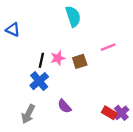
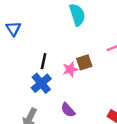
blue triangle: (13, 30) -> (13, 29), turned 32
pink star: (58, 58) -> (70, 69), moved

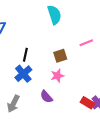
pink star: (70, 69) -> (57, 76), moved

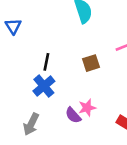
pink star: (57, 76) -> (87, 108), moved

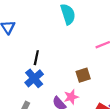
brown square: (91, 63) -> (83, 75), moved

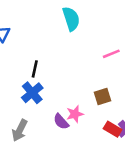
brown square: (83, 75) -> (102, 97), moved

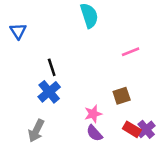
black line: (35, 69) -> (52, 67), turned -30
purple semicircle: (61, 122) -> (94, 133), moved

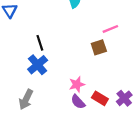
brown square: (122, 96) -> (99, 47), moved
red rectangle: (132, 129) -> (100, 98), moved

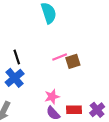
pink line: (110, 29) -> (60, 57), moved
red rectangle: (100, 98) -> (74, 110), turned -32

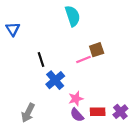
brown square: (73, 61) -> (97, 50), moved
blue cross: (15, 78) -> (55, 80), moved

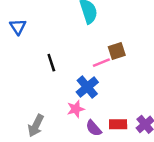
blue cross: (55, 80) -> (87, 87), moved
pink star: (76, 99) -> (76, 109), moved

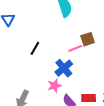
black line: (51, 63) -> (35, 48), turned 48

